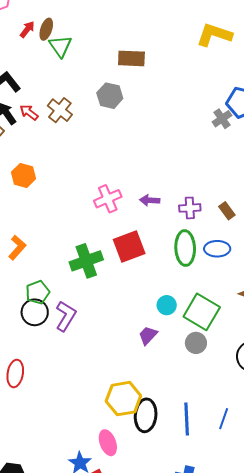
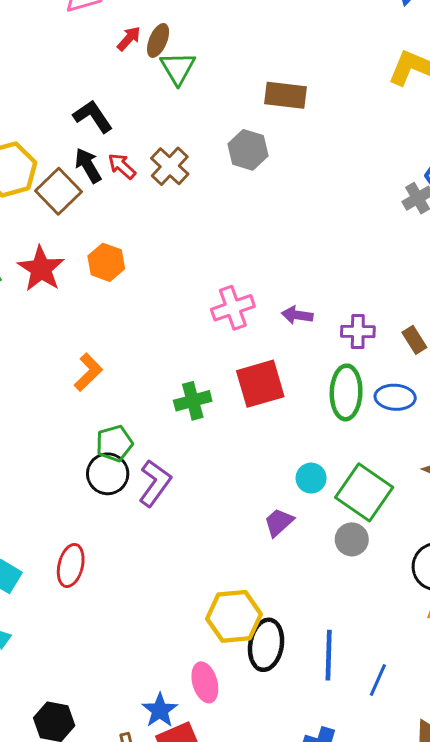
green cross: (86, 261) -> (193, 401), size x0.7
blue line: (224, 419) -> (378, 680), moved

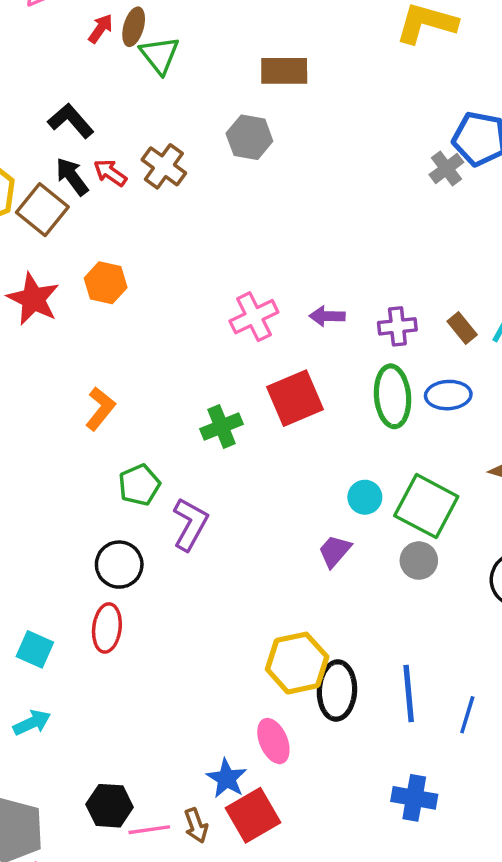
black circle: (108, 474) -> (119, 565), moved

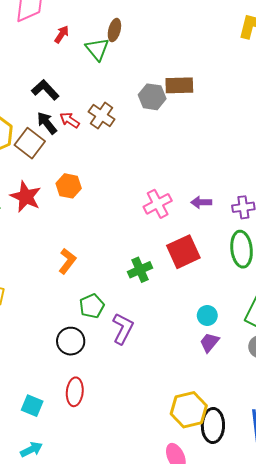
brown ellipse: (134, 27) -> (114, 30), moved
brown rectangle: (284, 71) -> (179, 85), moved
cyan circle: (365, 497) -> (207, 315), moved
black circle: (119, 565) -> (71, 341), moved

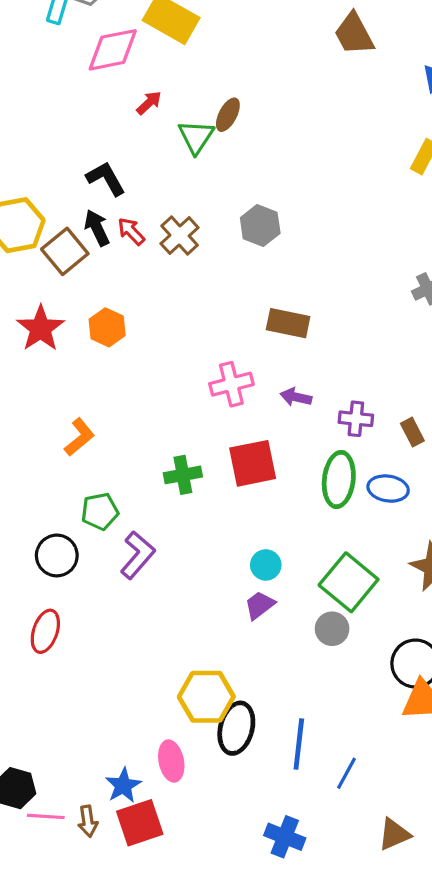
brown rectangle: (179, 85) -> (288, 323), moved

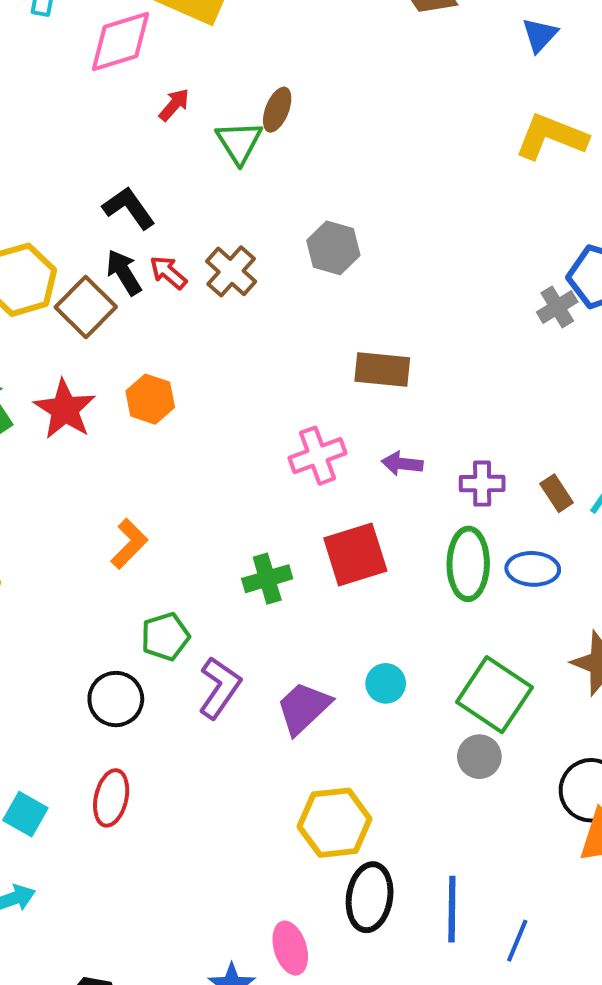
purple trapezoid: (260, 605) -> (304, 708), moved, size x1.4
yellow hexagon: (206, 697) -> (335, 823), moved

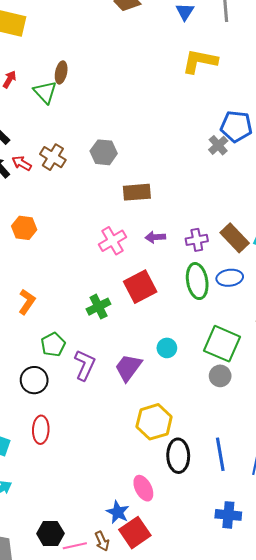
gray hexagon: (333, 248) -> (104, 152), moved
brown rectangle: (557, 493) -> (235, 238), size x1.6

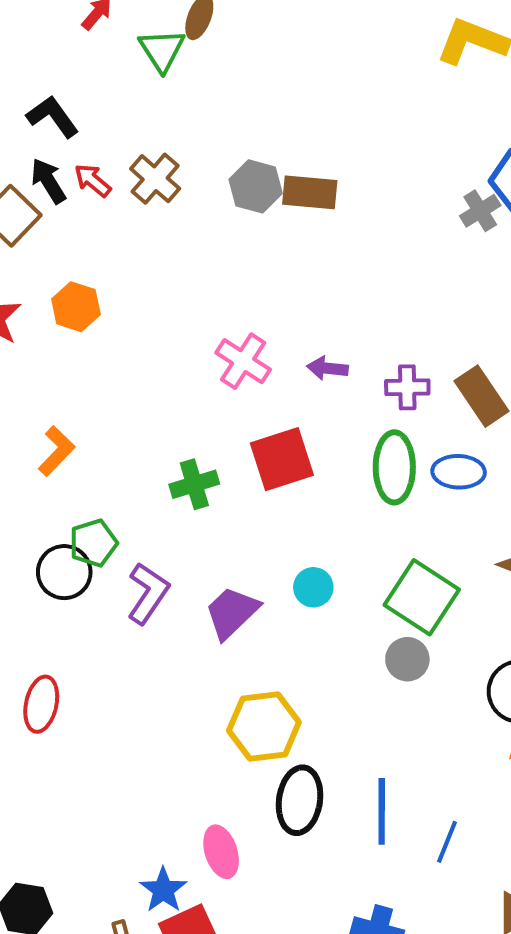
brown rectangle: (137, 192) -> (310, 192), moved
pink cross: (112, 241) -> (243, 361), turned -36
black circle: (34, 380) -> (64, 572), moved

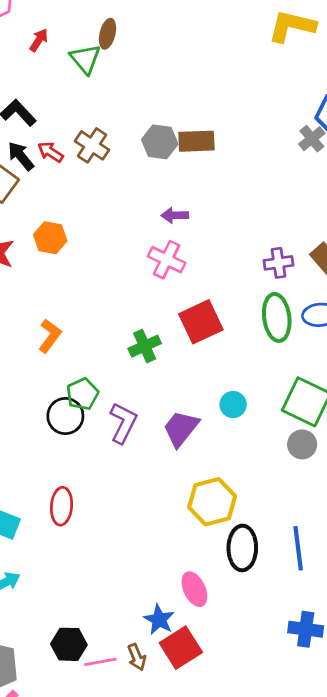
purple arrow: (327, 368) -> (175, 215), moved

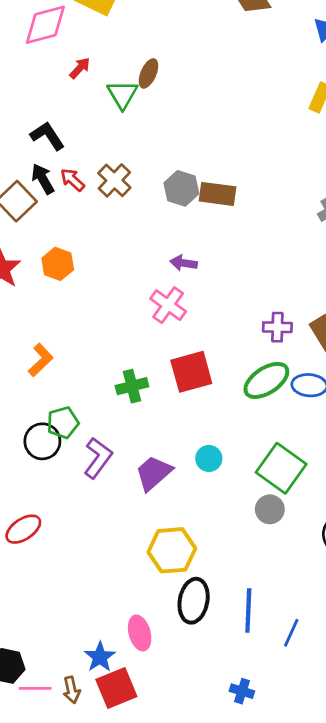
green ellipse: (277, 317) -> (266, 380), turned 54
red ellipse: (62, 506) -> (23, 529), turned 42
blue cross: (306, 629) -> (242, 691), size x0.7

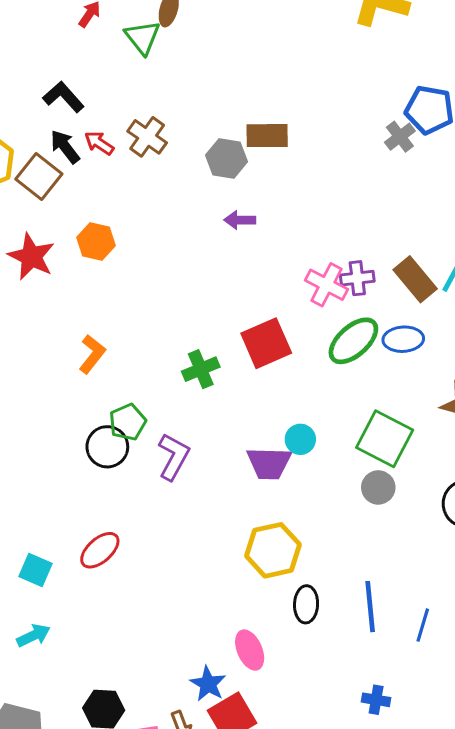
gray hexagon: (181, 188) -> (227, 158), moved
pink cross: (168, 305) -> (327, 285), moved
purple trapezoid: (154, 473) -> (269, 463), moved, turned -129
black ellipse: (194, 601) -> (306, 604), size x0.7

